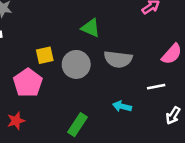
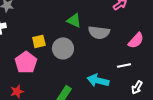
gray semicircle: (118, 59) -> (99, 32), moved
cyan arrow: (122, 106) -> (98, 80), size x1.5

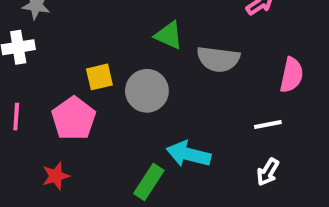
pink semicircle: (136, 40) -> (292, 75), turned -30
cyan arrow: (98, 80) -> (189, 154), moved
white arrow: (137, 87) -> (268, 172), moved

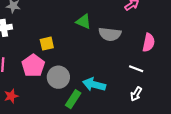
gray circle: (147, 91) -> (58, 77), moved
white line: (268, 124) -> (136, 69), turned 32
red star: (56, 176) -> (11, 96), moved

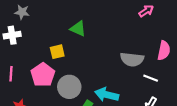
green triangle: (84, 22) -> (78, 29), moved
gray semicircle: (110, 34) -> (132, 59), moved

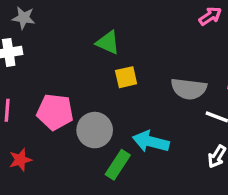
yellow square: (57, 52) -> (126, 77), moved
pink pentagon: (43, 75) -> (55, 112), turned -30

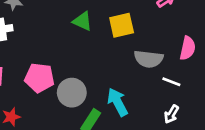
yellow square: (126, 77) -> (122, 25), moved, size x1.4
cyan arrow: (151, 142) -> (118, 102), turned 48

